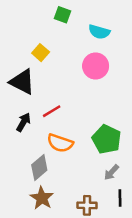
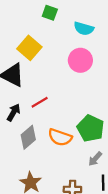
yellow square: (41, 53) -> (29, 48), size x1.5
orange semicircle: (60, 143) -> (60, 137), moved
gray diamond: (39, 167) -> (28, 137), moved

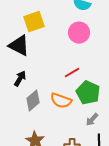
yellow square: (29, 48) -> (34, 22), turned 30
red line: (40, 102) -> (72, 73), moved

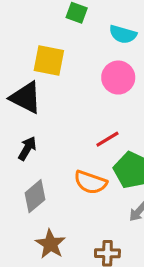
yellow square: (34, 22) -> (49, 61), turned 30
gray diamond: (33, 101) -> (35, 196), moved

